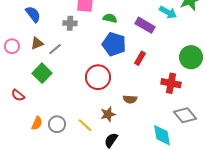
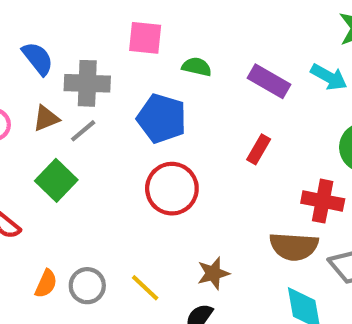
cyan arrow: (168, 12) -> (329, 77), moved
gray cross: (70, 23) -> (87, 83), moved, size x1.5
blue pentagon: (114, 44) -> (162, 118), moved
brown semicircle: (130, 99) -> (294, 246), moved, size x1.6
brown star: (108, 114) -> (213, 273), moved

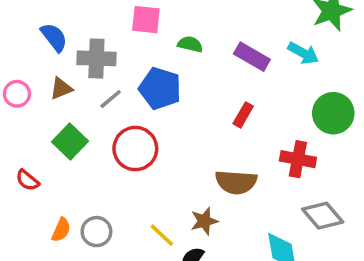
gray line: (83, 131) -> (111, 99), moved
red circle: (172, 189) -> (135, 149), moved
brown semicircle: (294, 246) -> (236, 182), moved
yellow line: (145, 288) -> (162, 235), moved

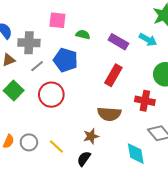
red rectangle: (243, 115) -> (113, 75), size x1.5
yellow line: (162, 235) -> (56, 146), moved

